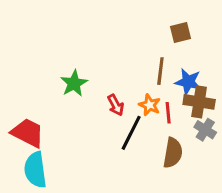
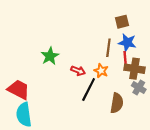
blue star: (188, 82) -> (127, 43), moved
red arrow: (116, 105) -> (78, 71), turned -40
red line: (168, 113) -> (125, 58), moved

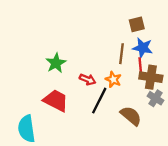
red trapezoid: (19, 90) -> (56, 101), moved
brown semicircle: (117, 103) -> (131, 116), turned -60

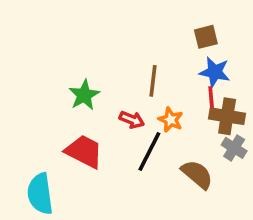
brown line: (122, 54) -> (153, 81), moved

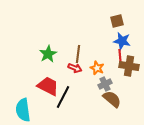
brown line: (153, 81) -> (78, 54), moved
gray cross: (234, 148) -> (105, 84), moved, turned 32
black line: (149, 151) -> (63, 97), moved

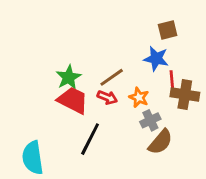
blue star: (122, 41) -> (156, 59), moved
brown line: (78, 54) -> (112, 77), turned 48
red trapezoid: (48, 86) -> (73, 100), moved
brown semicircle: (112, 99) -> (160, 142), turned 90

